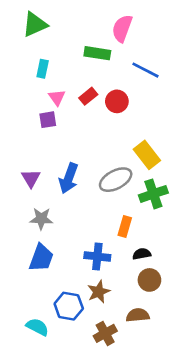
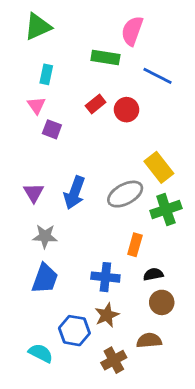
pink triangle: (57, 97) -> (36, 105), moved
purple square: (48, 120) -> (52, 129), turned 30

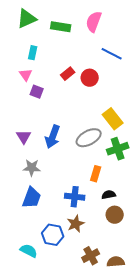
green rectangle: (105, 58) -> (61, 27), moved
brown semicircle: (149, 340) -> (116, 262), moved
brown cross: (114, 360) -> (91, 256), moved

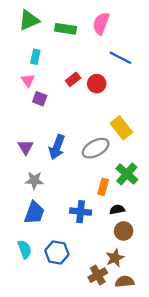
green cross: (118, 149) -> (127, 174), moved, turned -30
brown star: (76, 224) -> (115, 258), moved
cyan semicircle: (29, 251) -> (25, 249), moved, turned 42

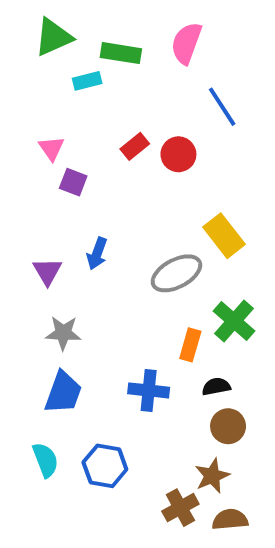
cyan rectangle: (35, 57) -> (87, 81), moved, turned 64
blue line: (120, 58) -> (222, 107), turned 30
blue arrow: (57, 147) -> (97, 254), moved, size x0.7

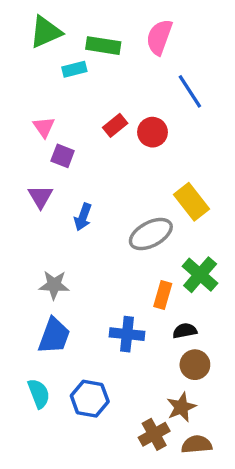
purple triangle: (47, 271) -> (40, 197), moved

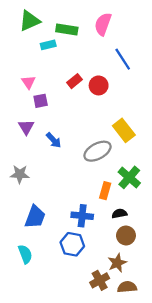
purple square: (63, 156) -> (41, 101), turned -32
blue arrow: (83, 217) -> (54, 140), turned -63
gray star: (54, 285) -> (20, 174), moved
blue hexagon: (90, 399) -> (72, 244), moved

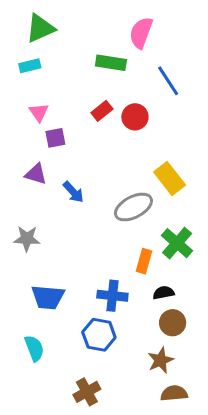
green rectangle: (67, 30) -> (111, 63), moved
cyan rectangle: (48, 45) -> (30, 66), moved
purple triangle: (26, 127) -> (36, 174), turned -42
blue trapezoid: (35, 217) -> (48, 297), turned 75
brown cross: (100, 280) -> (87, 392), moved

